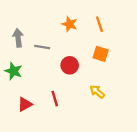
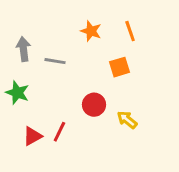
orange square: (101, 54) -> (120, 67), moved, turned -35
red circle: (70, 65) -> (94, 105), moved
red line: (55, 99) -> (59, 132), moved, turned 42

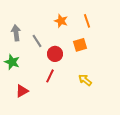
gray line: (55, 61) -> (37, 41), turned 48
red circle: (94, 105) -> (55, 54), moved
red line: (59, 132) -> (50, 76), moved

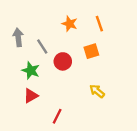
green star: (12, 62) -> (31, 71), moved
red line: (50, 76) -> (57, 116), moved
red triangle: (22, 91) -> (31, 96), moved

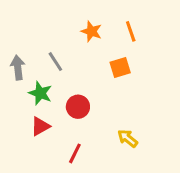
gray arrow: (18, 37) -> (18, 68), moved
red circle: (63, 61) -> (78, 107), moved
yellow arrow: (97, 91) -> (128, 138), moved

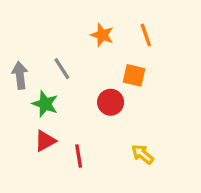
orange square: (120, 68) -> (134, 75), turned 30
red circle: (78, 107) -> (111, 102), moved
red line: (75, 153) -> (79, 156), moved, turned -35

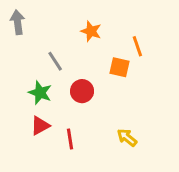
orange line: (146, 35) -> (137, 46), moved
gray arrow: (20, 75) -> (18, 22), moved
red circle: (111, 102) -> (82, 91), moved

